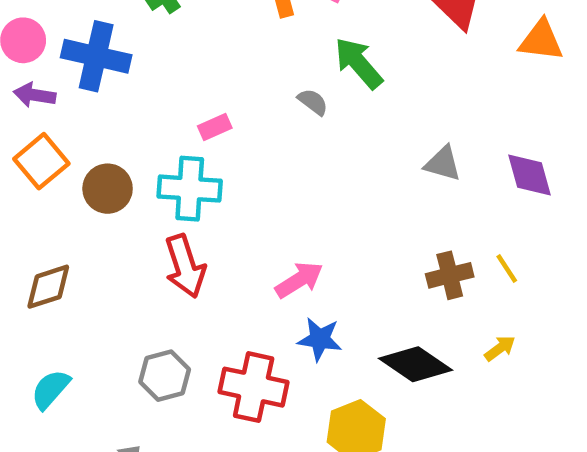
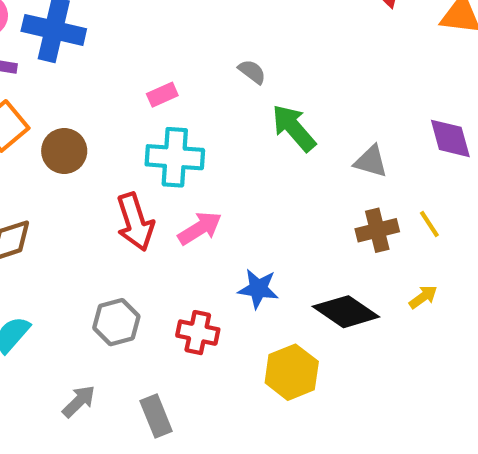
green arrow: (358, 63) -> (294, 128), moved
gray triangle: (443, 163) -> (371, 161), moved
cyan cross: (190, 189) -> (175, 157), moved
pink arrow: (299, 280) -> (200, 228), moved
red cross: (254, 387) -> (198, 333), size x0.7

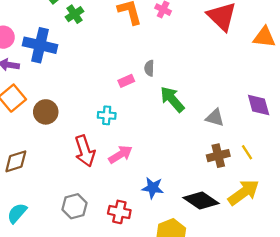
gray semicircle: (252, 72) -> (149, 68), turned -126
pink rectangle: (162, 95) -> (126, 81), moved
cyan cross: (175, 157) -> (107, 115), size x0.6
yellow arrow: (423, 297) -> (244, 192), size x2.0

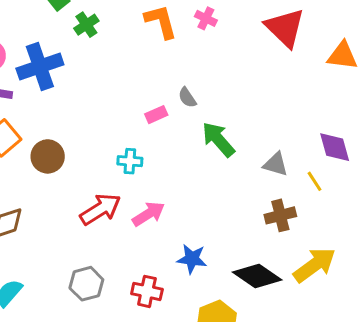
blue cross: (40, 45) -> (40, 66), turned -32
gray semicircle: (149, 68) -> (187, 98), turned -35
red arrow: (85, 151) -> (100, 209), turned -104
yellow line: (247, 152) -> (314, 181), moved

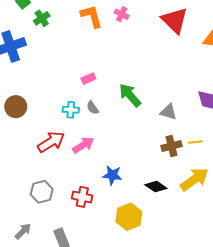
gray semicircle: (187, 98) -> (93, 108), moved
yellow line: (314, 181) -> (195, 142), moved, turned -64
black diamond: (257, 276) -> (156, 187), size x0.7

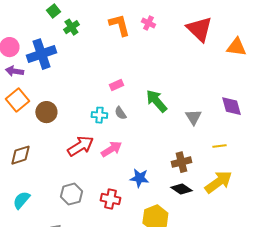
gray triangle: (168, 112) -> (193, 117), turned 42
brown cross: (172, 146) -> (181, 162), moved

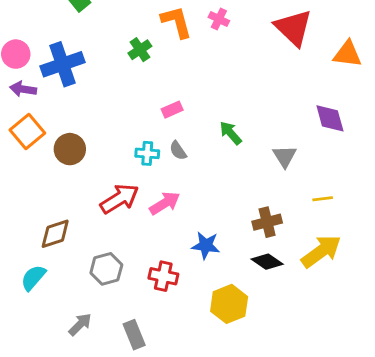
green cross: (71, 27) -> (140, 50), moved
green arrow: (156, 101) -> (231, 133), size x0.7
purple diamond: (231, 106) -> (330, 118), moved
brown diamond: (20, 155) -> (55, 234), moved

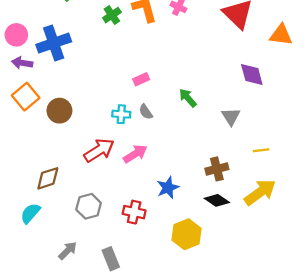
green cross: (140, 50) -> (112, 15), moved
purple diamond: (330, 118) -> (252, 75), moved
blue star: (206, 245) -> (168, 188), turned -30

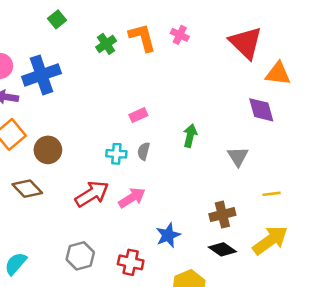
orange triangle: (281, 35) -> (278, 74), moved
green arrow: (188, 98) -> (190, 136), turned 54
gray semicircle: (146, 112) -> (144, 151), turned 49
brown diamond: (48, 178) -> (27, 189), moved, turned 64

